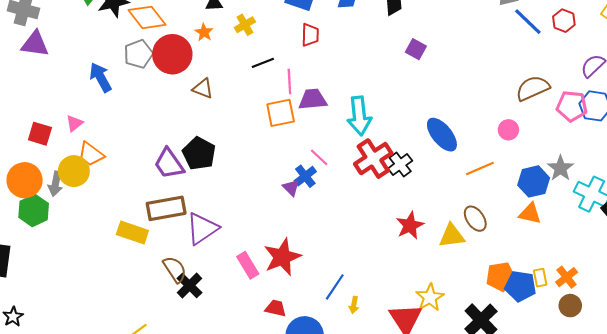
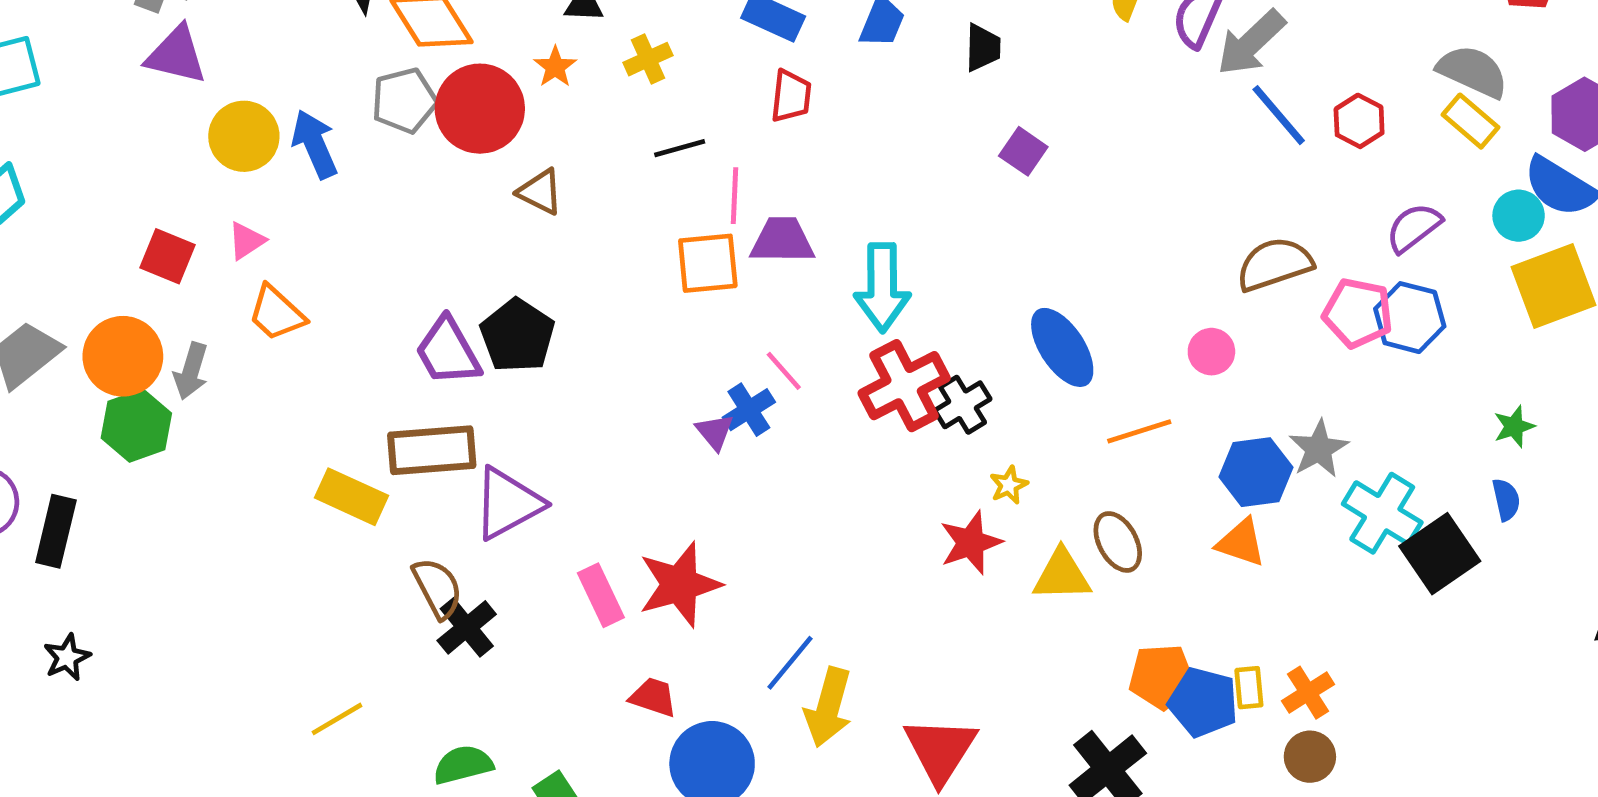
yellow circle: (74, 171) -> (244, 136), moved
yellow star: (430, 298) -> (1009, 485), moved, size x0.6
yellow arrow: (354, 305) -> (828, 707), size x2.0

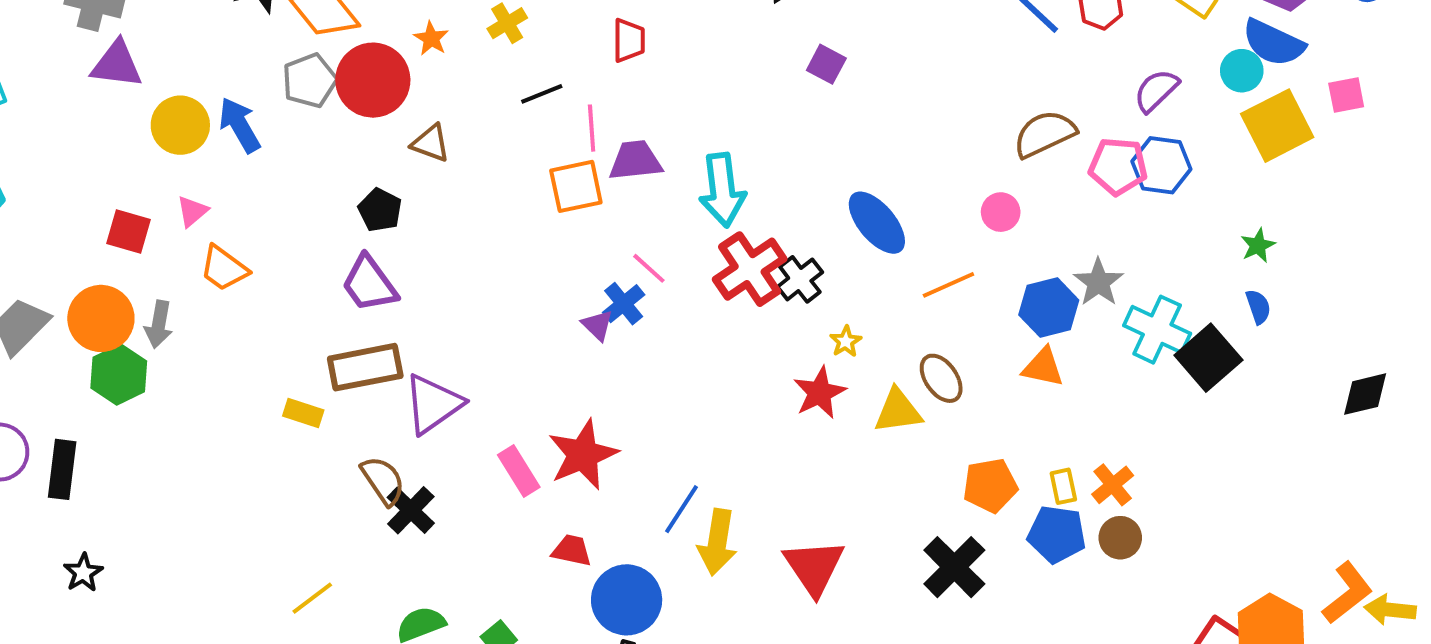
black pentagon: (517, 336) -> (380, 210), moved, size x0.7
yellow rectangle: (351, 497) -> (303, 413), size x0.7
blue pentagon: (1203, 702) -> (1057, 534), moved

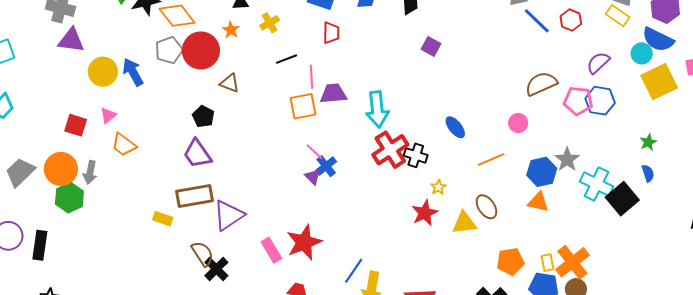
blue ellipse: (877, 223) -> (455, 127), size x0.7
pink line: (649, 268) -> (314, 152), moved
black cross: (800, 279) -> (416, 155), turned -35
orange cross: (1113, 485) -> (572, 262), size x1.6

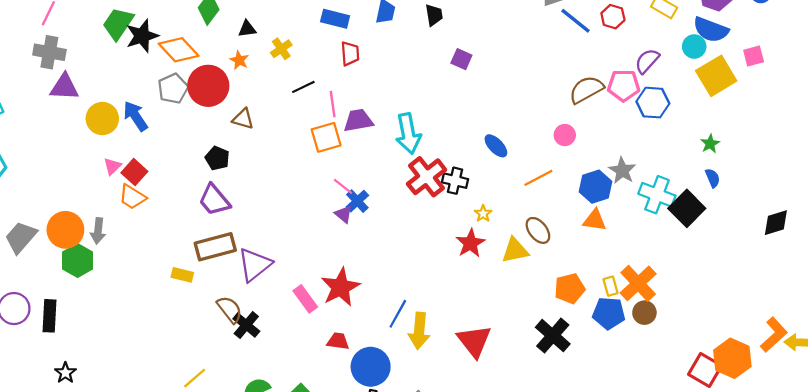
pink pentagon: (578, 101) -> (624, 85), moved
red square: (76, 125) -> (134, 172), moved, turned 30

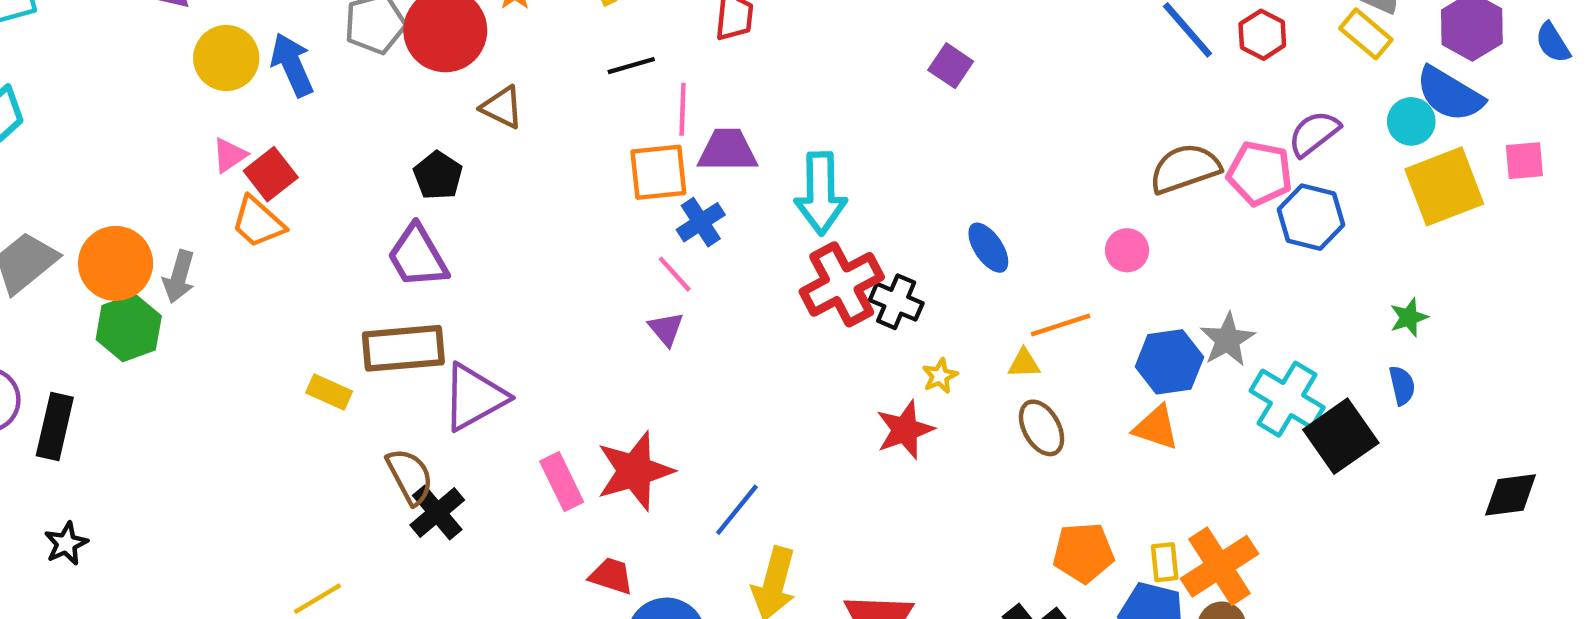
blue cross: (357, 201) -> (701, 222), moved
yellow triangle: (515, 250) -> (1024, 363), moved, size x0.6
blue line: (398, 314) -> (737, 510), moved

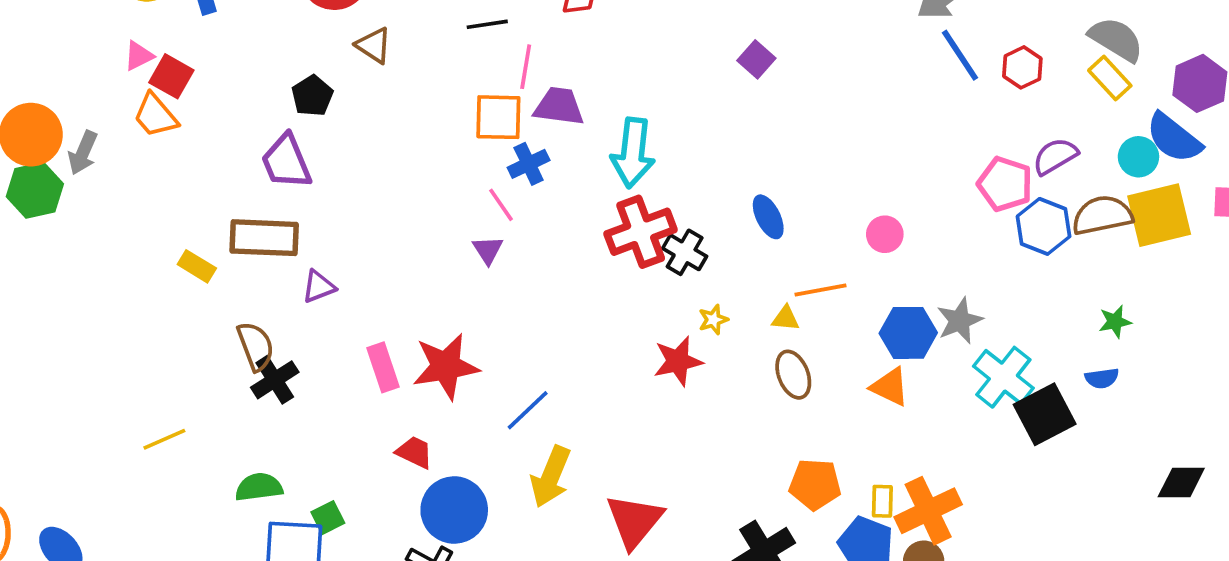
brown semicircle: (1185, 169) -> (1102, 215), moved
red square: (271, 174) -> (171, 76), turned -30
blue semicircle: (1402, 385) -> (1102, 378), turned 88
purple triangle: (474, 397) -> (319, 287), size x0.6

